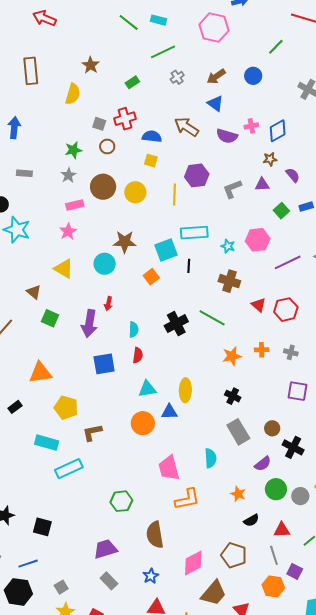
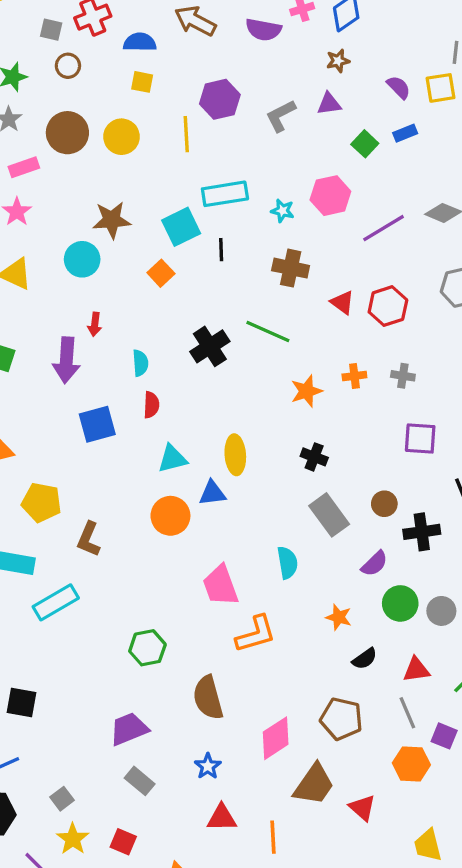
purple semicircle: (293, 175) -> (399, 87), moved
brown L-shape: (92, 432) -> (89, 539), turned -50
black cross: (293, 447) -> (422, 532), turned -30

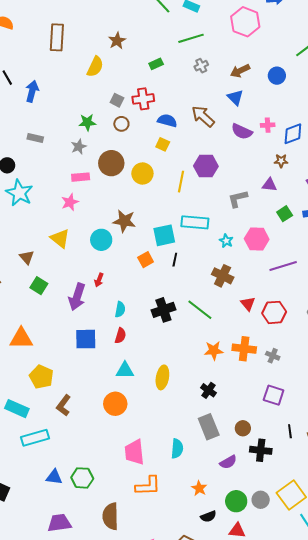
gray L-shape: (281, 116) -> (238, 199), moved
black line: (221, 250) -> (175, 260), moved
orange cross: (354, 376) -> (244, 349), size x1.6
blue triangle: (212, 493) -> (54, 477), moved
green circle: (400, 603) -> (236, 501), moved

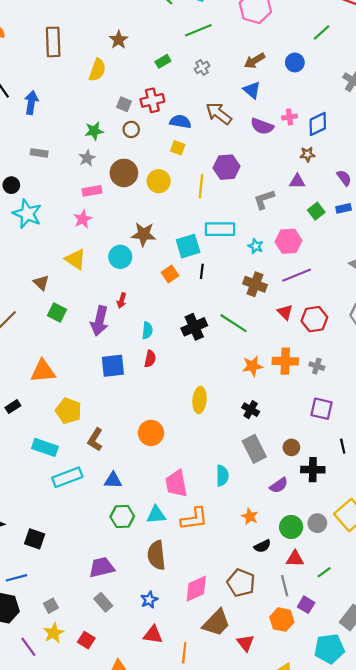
gray cross: (201, 66) -> (202, 67), moved
purple line: (283, 266) -> (297, 275), moved
cyan triangle: (125, 370) -> (156, 515), moved
blue triangle: (54, 477) -> (113, 480), moved

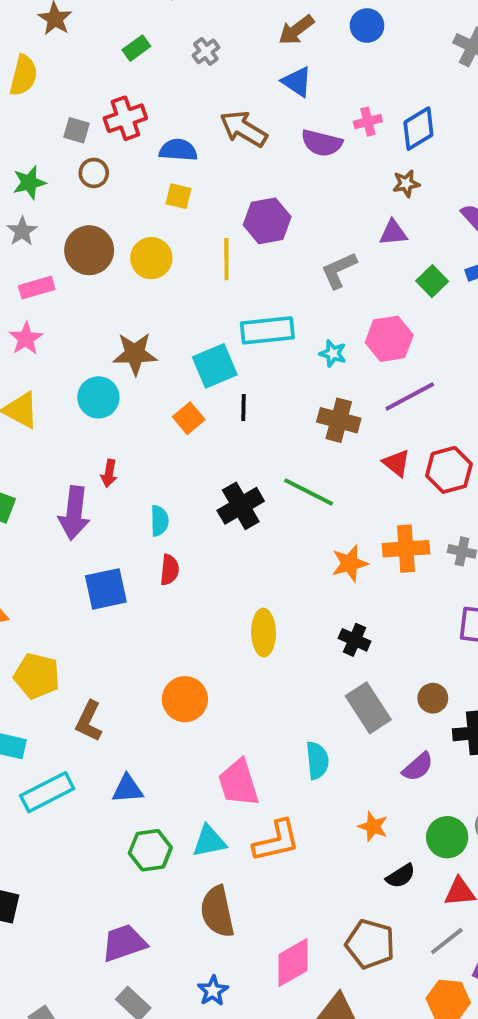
gray line: (285, 586) -> (447, 941), turned 72

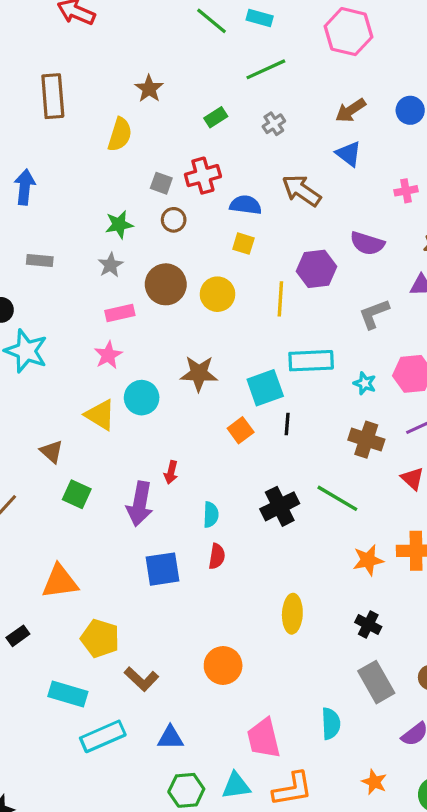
purple semicircle: (322, 143) -> (367, 243), moved
cyan circle: (98, 397) -> (142, 398), moved
brown L-shape: (89, 721) -> (141, 679), turned -76

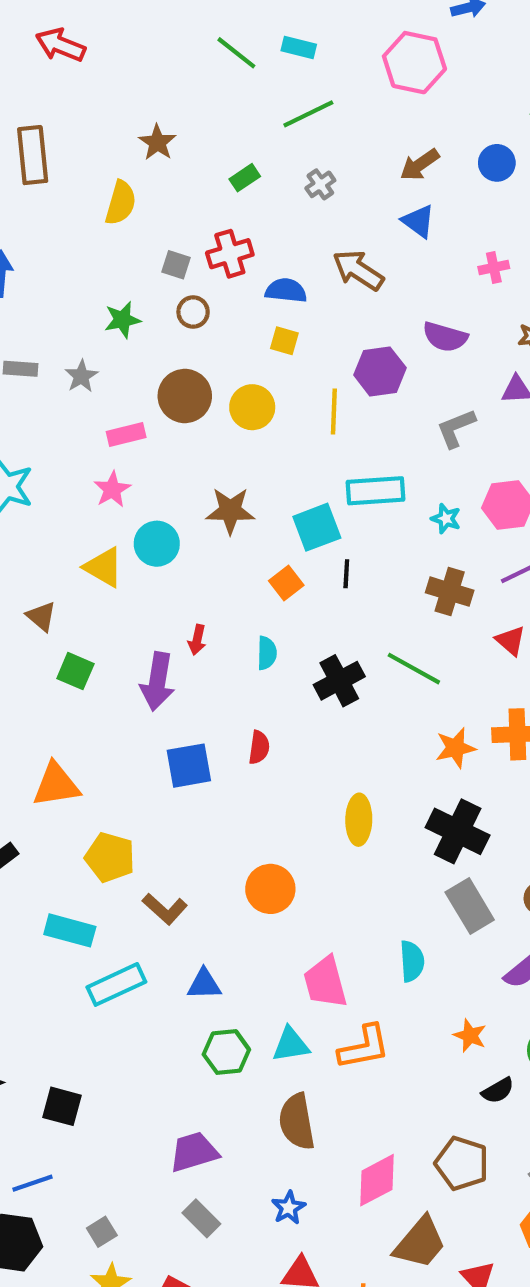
gray star: (111, 265) -> (81, 376), moved
cyan semicircle: (211, 515) -> (267, 653), moved
black cross: (368, 624) -> (458, 831), size x1.8

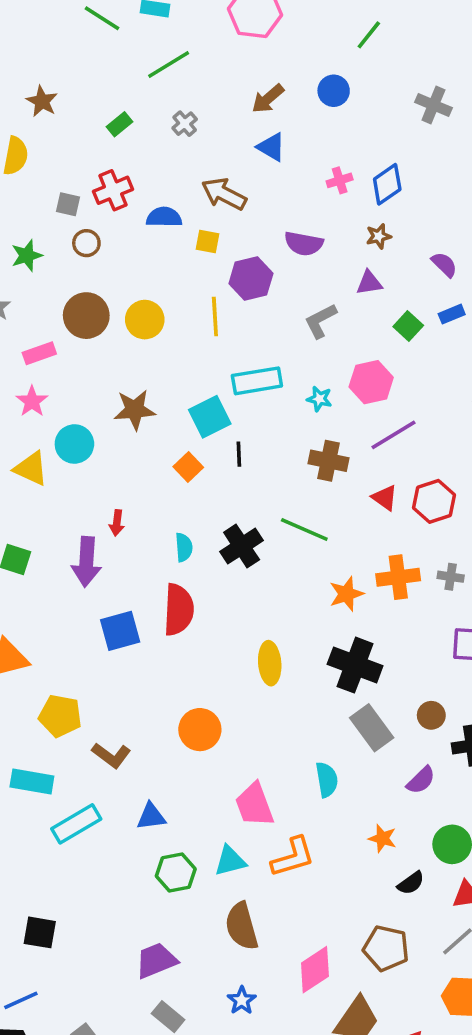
yellow square: (284, 341) -> (207, 242), moved
cyan semicircle: (267, 653) -> (184, 547), moved
red semicircle: (259, 747) -> (179, 610), size x1.8

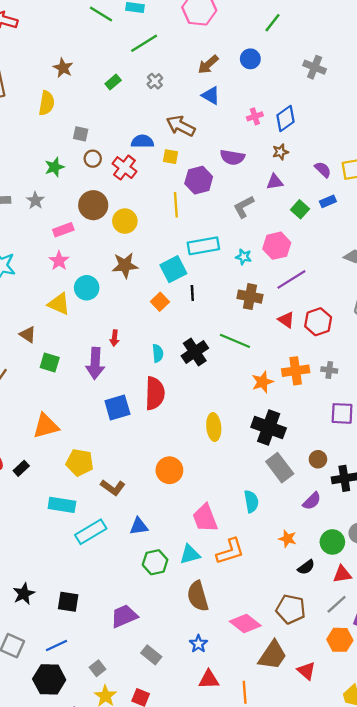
red cross: (113, 190) -> (124, 168), moved, turned -30
yellow circle: (145, 320) -> (125, 221), moved
purple trapezoid: (156, 960) -> (124, 616), moved
pink diamond: (315, 970) -> (245, 624), turned 72

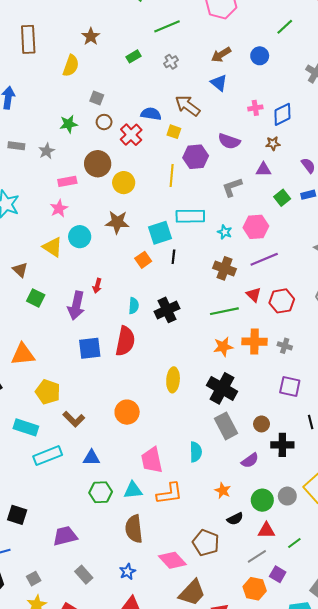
green line: (235, 341) -> (224, 311), moved, turned -44
brown pentagon: (291, 609) -> (206, 543), moved

